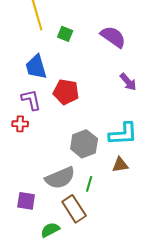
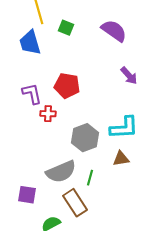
blue trapezoid: (36, 67) -> (30, 43), moved
red cross: (20, 124) -> (48, 114), moved

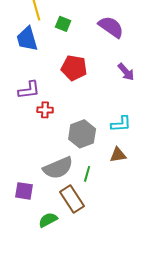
red pentagon: (67, 86) -> (74, 68), moved
purple L-shape: (32, 94) -> (29, 90), turned 95
cyan L-shape: (124, 128) -> (121, 124), size x0.7

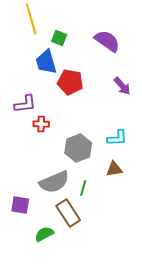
blue trapezoid: (27, 39) -> (46, 62), moved

